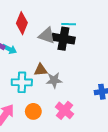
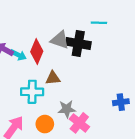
red diamond: (22, 23) -> (37, 51), moved
cyan line: (69, 24) -> (99, 23), moved
gray star: (54, 80) -> (67, 109), moved

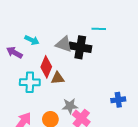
red diamond: (37, 51) -> (46, 67), moved
cyan arrow: (18, 55) -> (32, 40), moved
cyan cross: (32, 92) -> (30, 82), moved

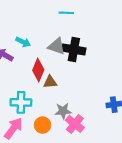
cyan line: (99, 29) -> (66, 13), moved
cyan cross: (30, 82) -> (21, 102), moved

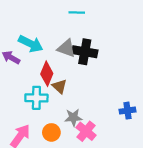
cyan arrow: (23, 42) -> (31, 44), size x1.5
brown triangle: (50, 82) -> (59, 86), turned 48
cyan cross: (21, 102) -> (36, 98), moved

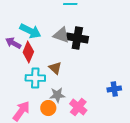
red diamond: (47, 74) -> (28, 52), moved
gray star: (73, 117) -> (57, 95), moved

